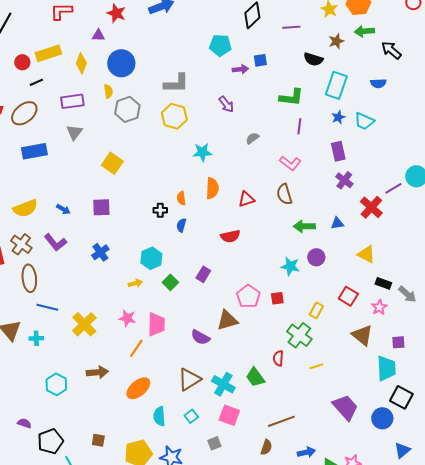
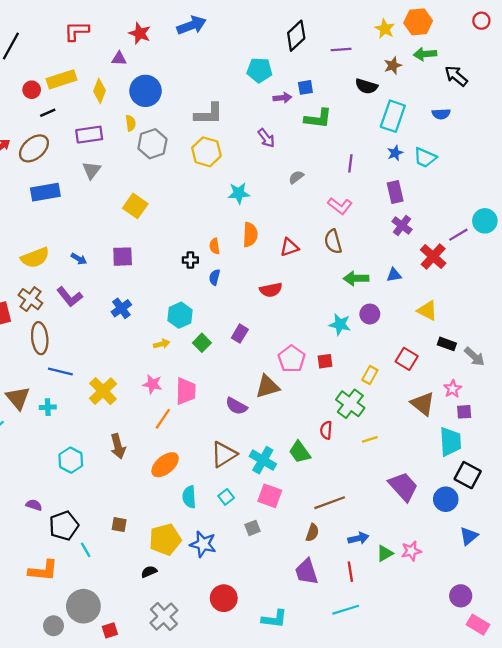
green L-shape: (291, 97) -> (318, 118), moved
pink star: (379, 307) -> (453, 389), moved
brown arrow: (97, 372) -> (118, 446), turned 80

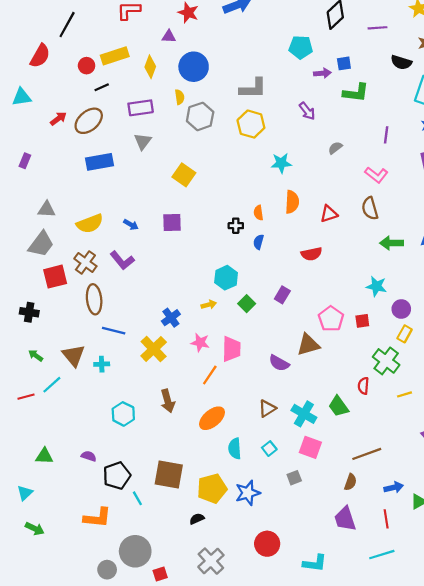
blue cross: (121, 308) -> (171, 318), moved
purple circle: (370, 314) -> (401, 309), moved
brown triangle: (224, 454) -> (267, 409), size x0.7
brown square: (119, 525) -> (169, 474), size x2.0
blue star: (203, 544) -> (248, 493), turned -30

